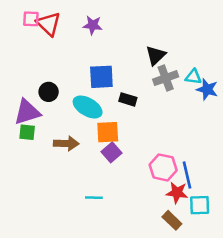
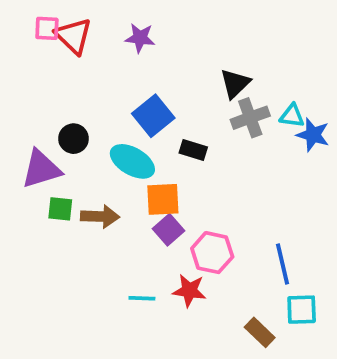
blue square: (101, 77) -> (153, 116), turned -36
green square: (27, 132) -> (60, 209), moved
pink hexagon: (163, 167) -> (212, 253), moved
red star: (177, 193) -> (189, 291), moved

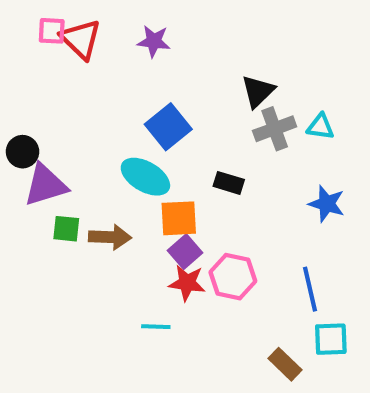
blue star: (313, 135) -> (327, 204), moved
black circle: (73, 139) -> (23, 152), moved
black rectangle: (193, 150) -> (229, 183), moved
red star: (189, 291) -> (187, 283), moved

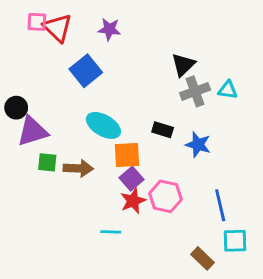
blue square: (168, 127) -> (86, 71), moved
blue star: (327, 204) -> (198, 145), moved
red star: (187, 283) -> (133, 201), turned -30

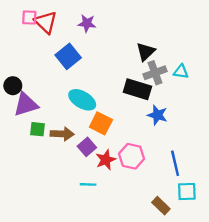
black rectangle: (163, 130) -> (137, 89), moved, size x1.6
orange square: (127, 155) -> (101, 123), turned 30
purple square: (132, 179) -> (87, 147), moved

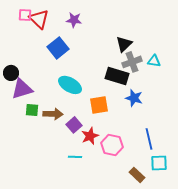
orange square: (101, 123) -> (99, 105), moved, turned -36
pink hexagon: (132, 156) -> (112, 145), moved

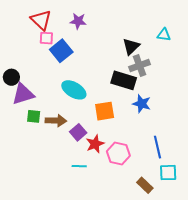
pink square: (25, 15) -> (46, 38), moved
cyan triangle: (154, 61) -> (164, 35), moved

